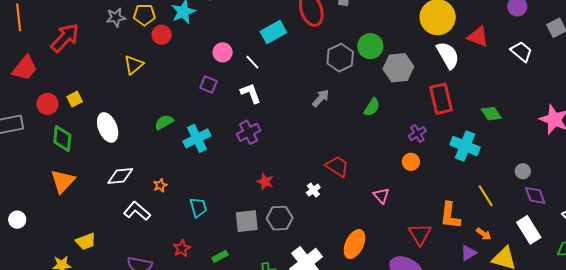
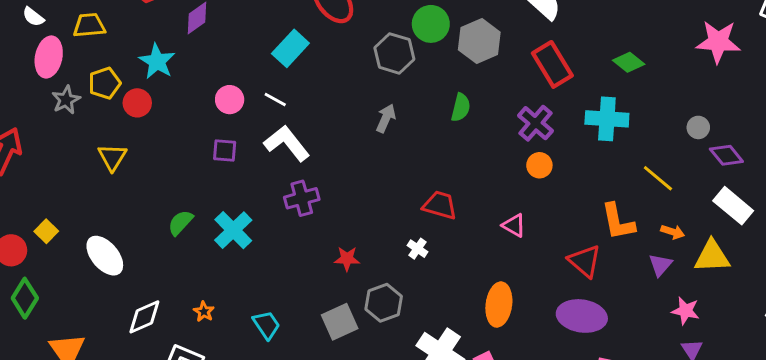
white L-shape: (251, 93) -> (287, 143), size x1.4
purple cross: (249, 132) -> (302, 198), turned 30
purple cross: (417, 133) -> (535, 123), size x1.4
green diamond: (62, 139) -> (25, 298), moved, turned 44

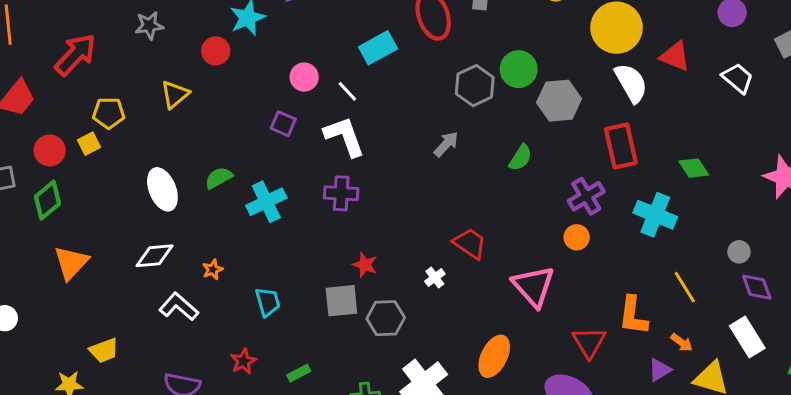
yellow pentagon: (105, 83) -> (109, 113), moved
pink triangle: (514, 225) -> (533, 286), size x1.8
white ellipse: (105, 256) -> (162, 189), moved
gray square: (340, 322) -> (341, 301), moved

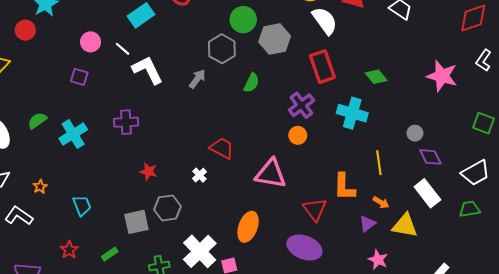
gray hexagon: (475, 86) -> (222, 49), moved
white L-shape: (344, 136) -> (148, 70), moved
pink triangle: (533, 286) -> (271, 174), turned -32
yellow line: (685, 287) -> (379, 163), turned 30
gray square: (341, 301) -> (136, 222), moved

